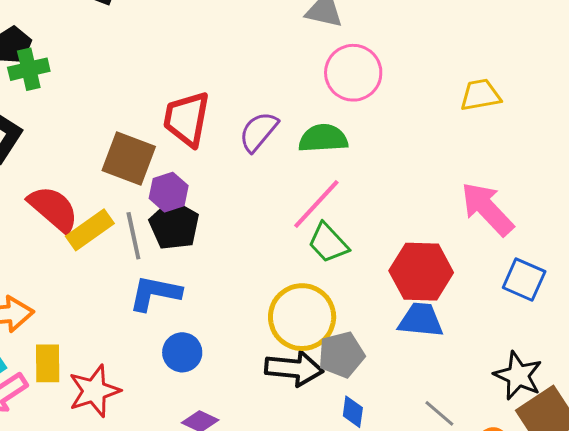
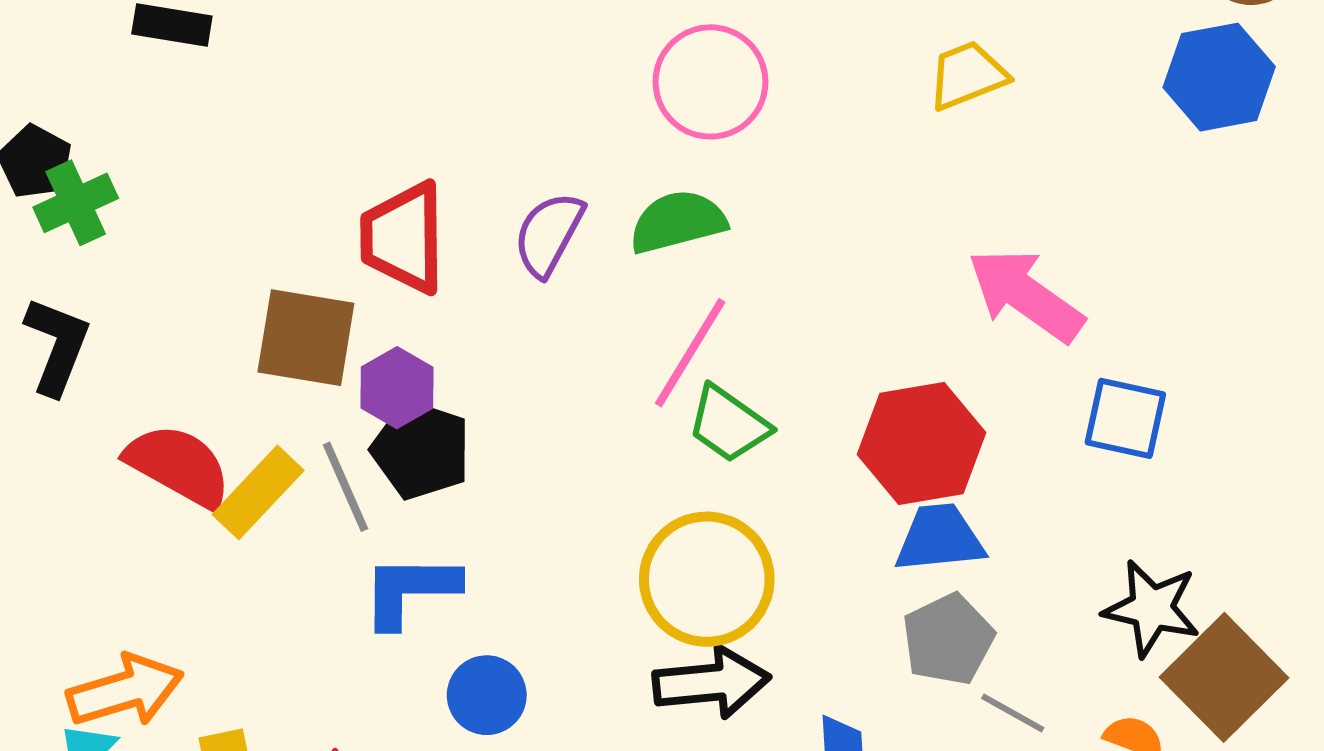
gray pentagon: (341, 355) -> (948, 639), moved

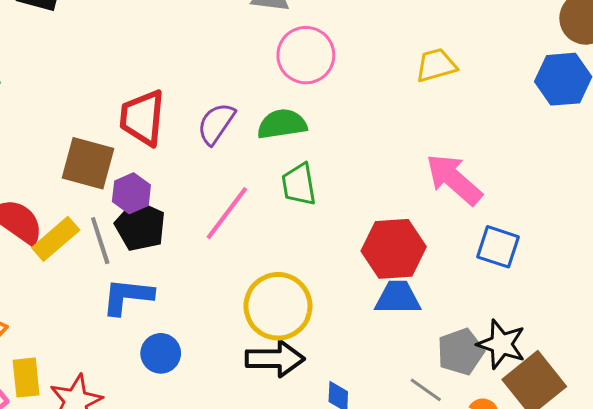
pink line: (690, 353) -> (227, 213), moved
green trapezoid: (729, 424) -> (299, 184), moved, turned 39
gray pentagon: (948, 639) -> (461, 352), moved

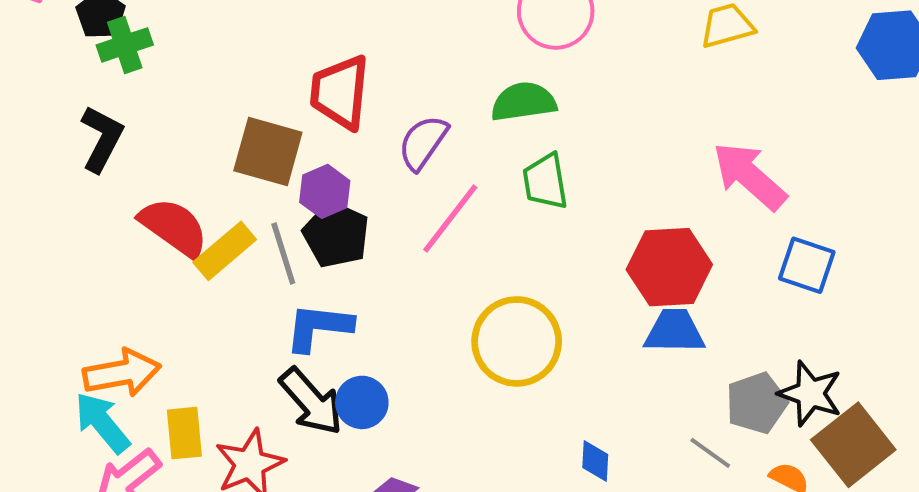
purple semicircle: (216, 124) -> (423, 143), moved
black arrow: (275, 359) -> (311, 401), moved, turned 48

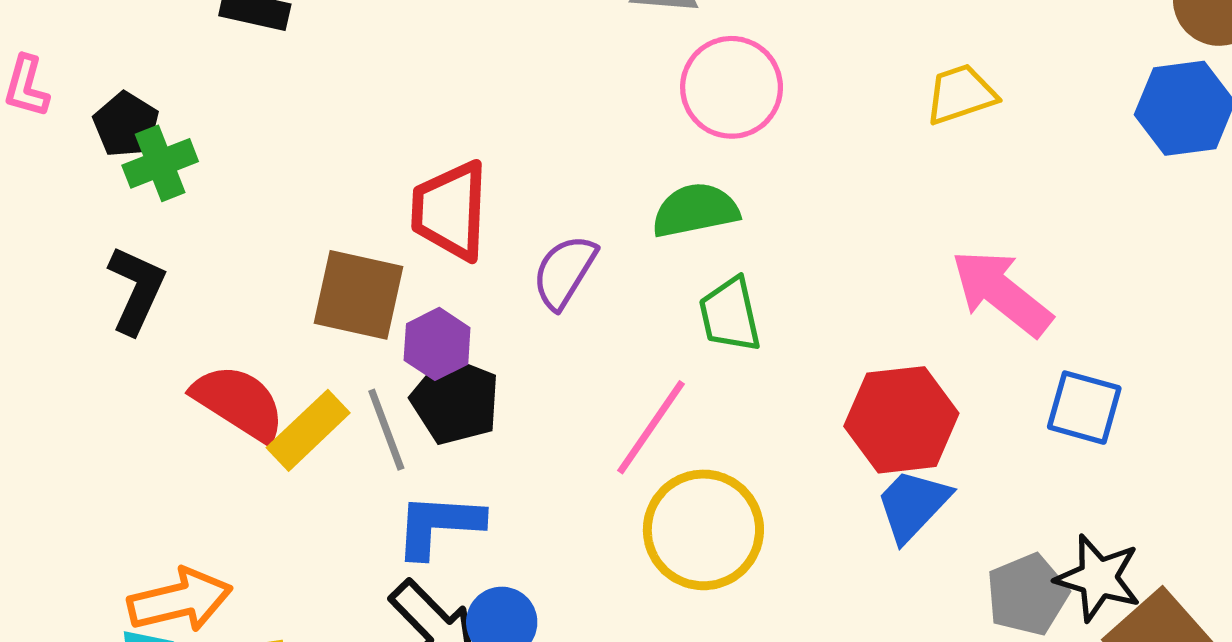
pink line: (450, 218) -> (651, 427), moved
blue trapezoid: (674, 331) -> (913, 505), turned -44

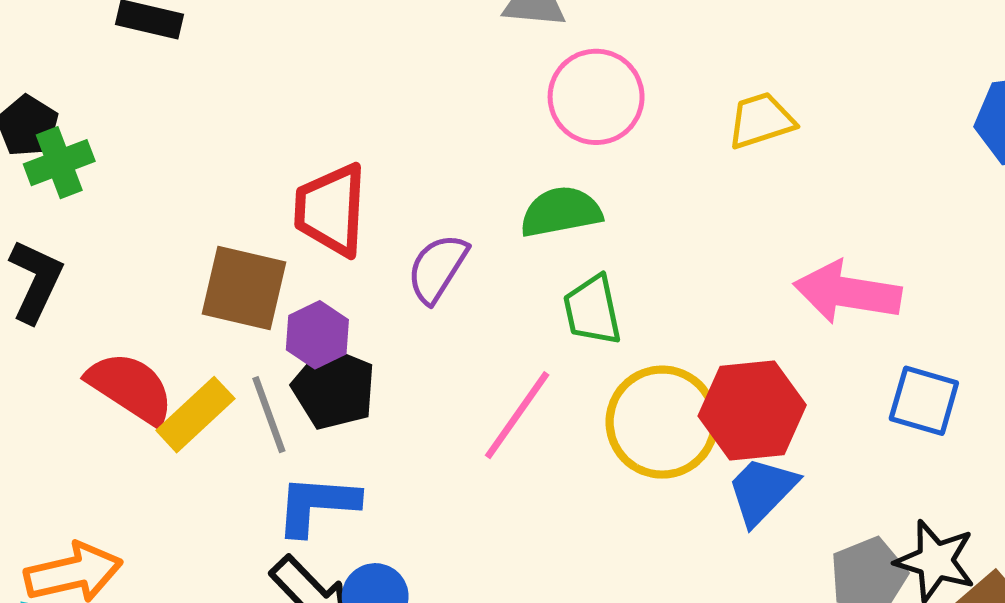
yellow trapezoid: (961, 94) -> (761, 121), moved
pink arrow: (1002, 293) -> (847, 292), turned -30
yellow circle: (703, 530) -> (662, 422), moved

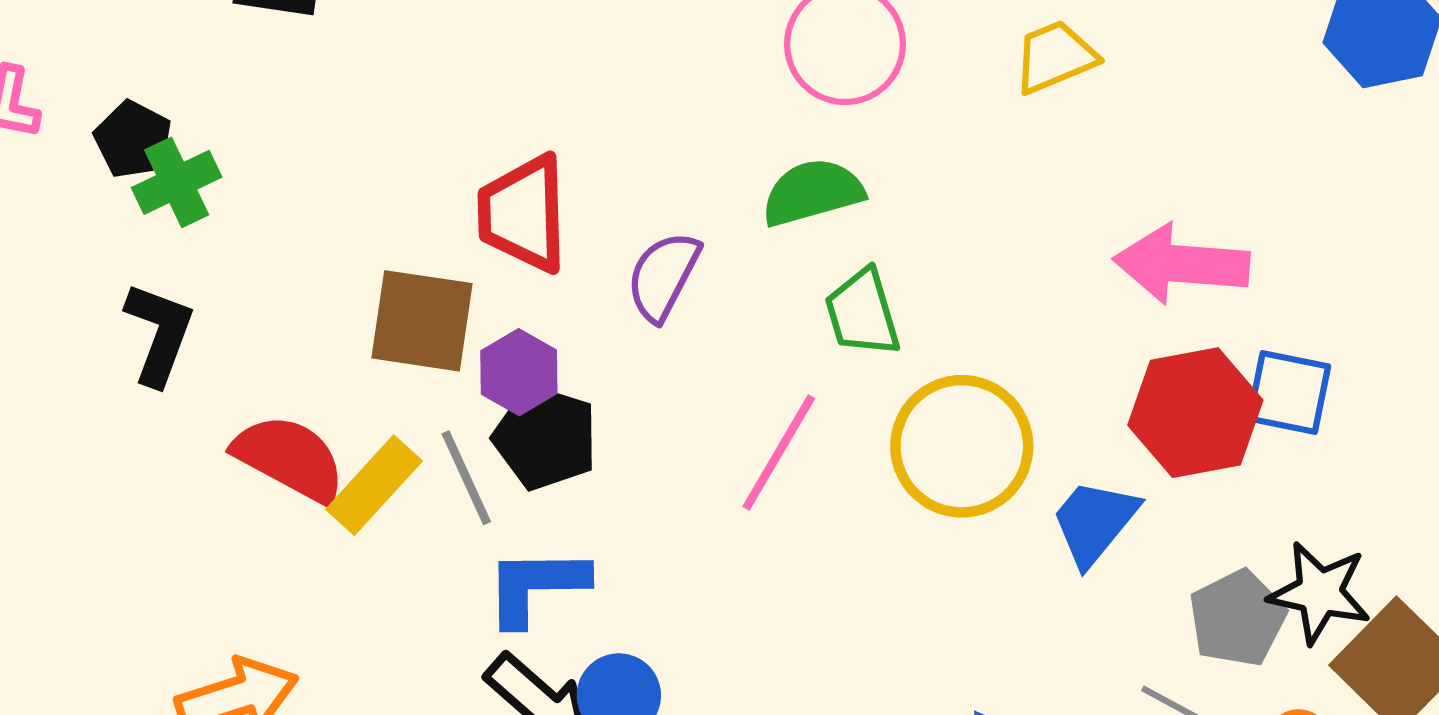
red hexagon: (752, 411) -> (1195, 413), moved

